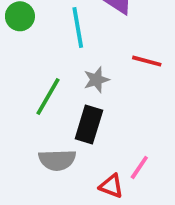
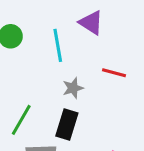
green line: (48, 97) -> (21, 120), moved

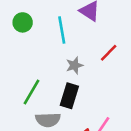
red line: (114, 73) -> (109, 53), turned -60

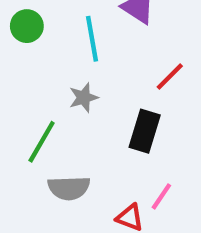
gray star: (74, 65) -> (84, 98), moved
black rectangle: (69, 96) -> (145, 131), moved

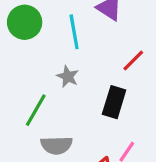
green circle: (27, 26) -> (25, 22), size x1.4
gray star: (84, 98) -> (68, 77), turned -30

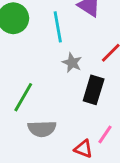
gray star: (68, 77) -> (72, 63), moved

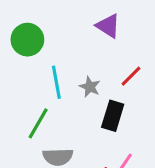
cyan line: (58, 27) -> (56, 82), moved

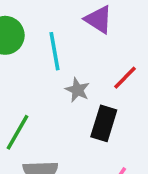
cyan line: (56, 82) -> (54, 51), moved

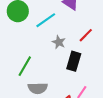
cyan line: (54, 51) -> (46, 20), turned 65

